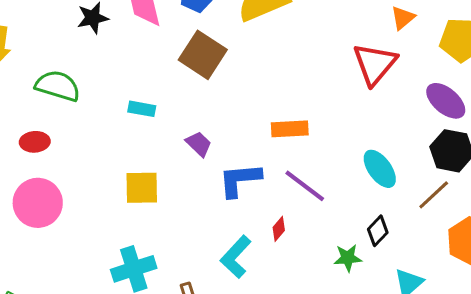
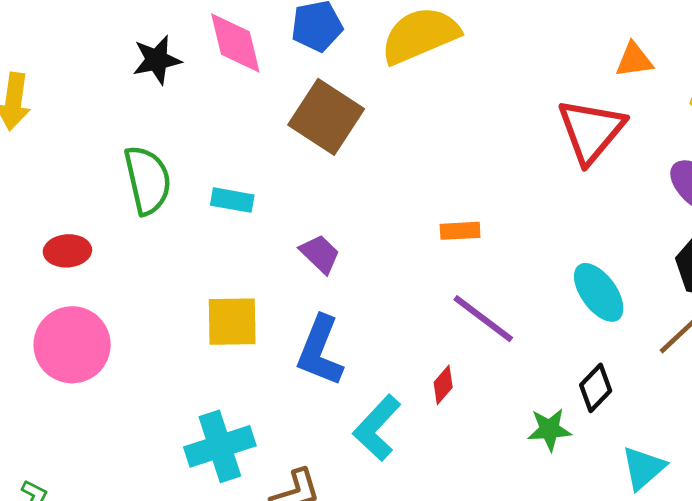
orange triangle: (403, 18) -> (634, 60), turned 32
green semicircle: (58, 86) -> (148, 180), moved, turned 60
orange rectangle: (290, 129) -> (460, 231), size x0.7
blue L-shape: (240, 180) -> (320, 351), moved, turned -63

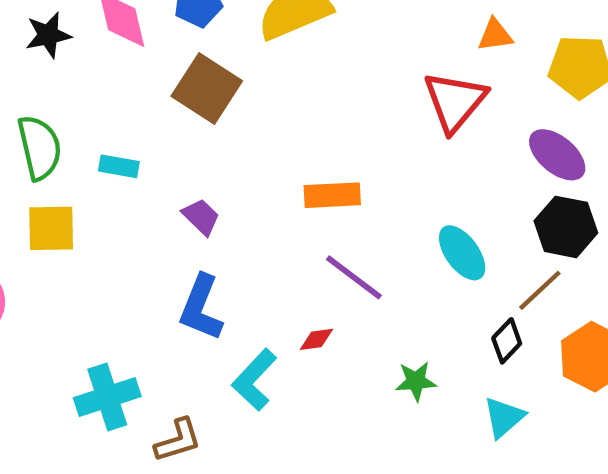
orange rectangle: (460, 231) -> (332, 195), size x1.5
yellow square: (232, 322) -> (51, 228), moved
red diamond: (443, 385) -> (316, 339), turned 42
black diamond: (596, 388) -> (507, 341), moved

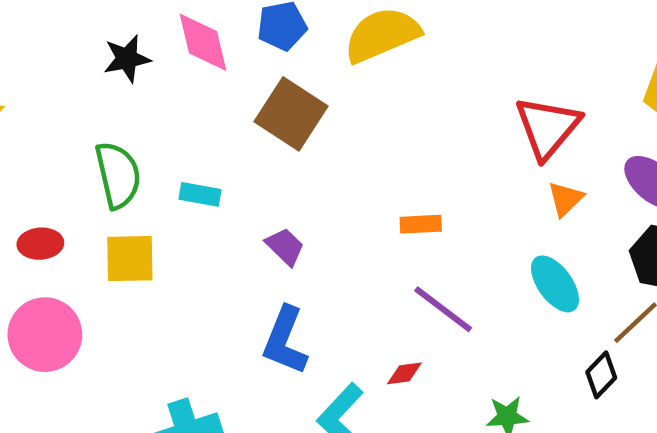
orange triangle: (495, 35) -> (565, 199), moved, turned -36
orange rectangle: (332, 195) -> (421, 224), size x0.7

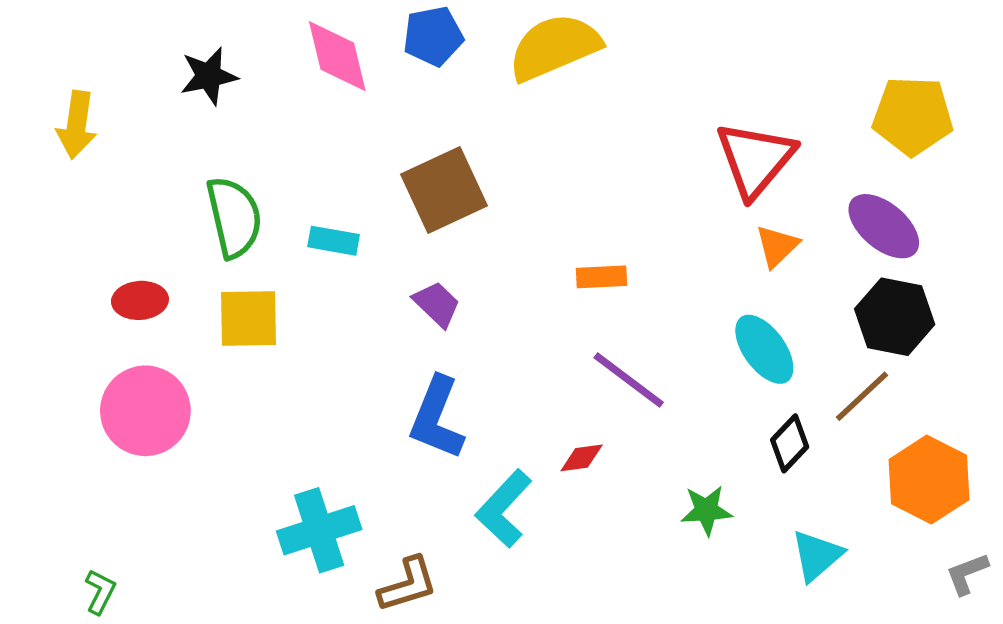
black star: (127, 59) -> (209, 76), moved
brown square: (291, 114) -> (444, 190), moved, turned 32
black diamond: (601, 375) -> (790, 443), moved

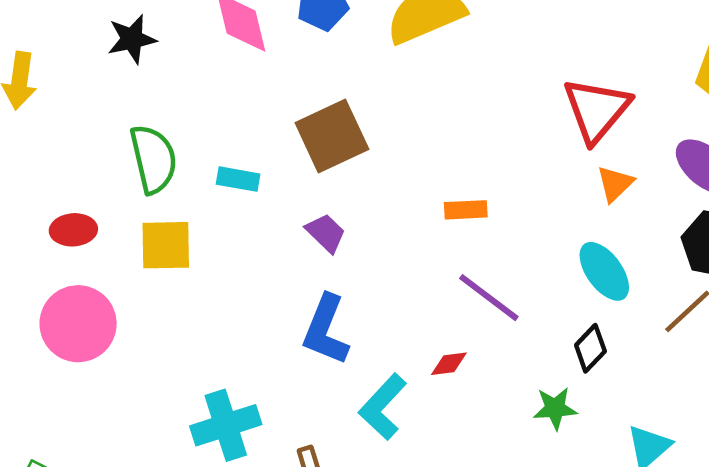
black diamond: (790, 443) -> (590, 348), moved

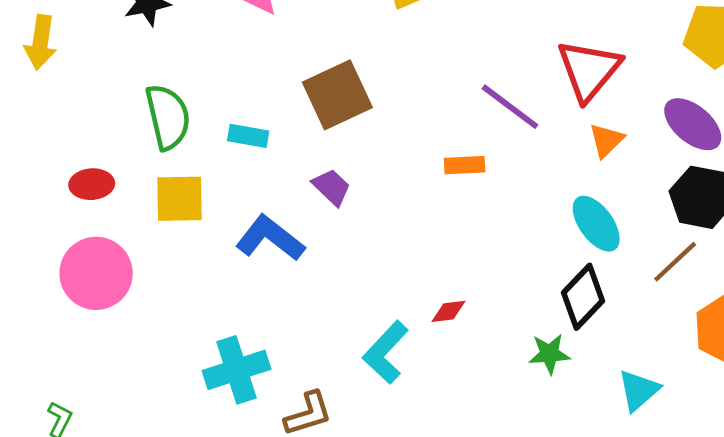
purple line: (489, 298) -> (510, 107), moved
blue L-shape: (326, 330) -> (270, 238), moved, turned 106
black diamond: (590, 348) -> (583, 297), size x1.4

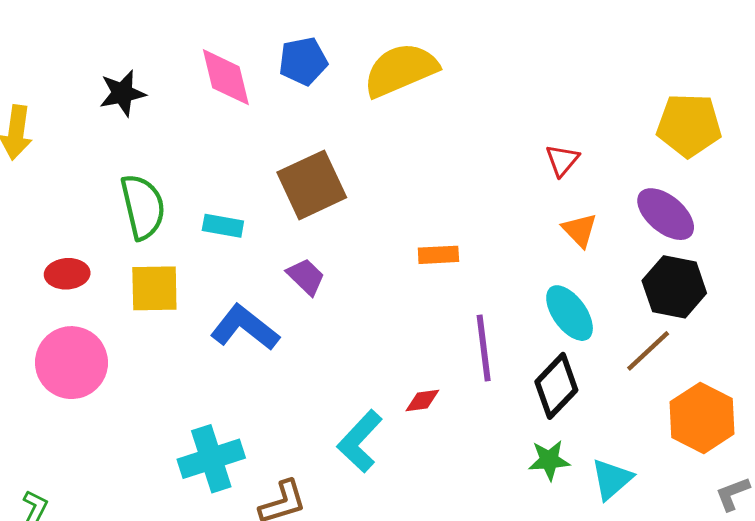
red triangle: (589, 70) -> (562, 160), size x0.5
purple line: (510, 107) -> (484, 348), moved, turned 46
orange triangle: (606, 140) -> (580, 230), turned -30
green star: (549, 354) -> (549, 460), moved

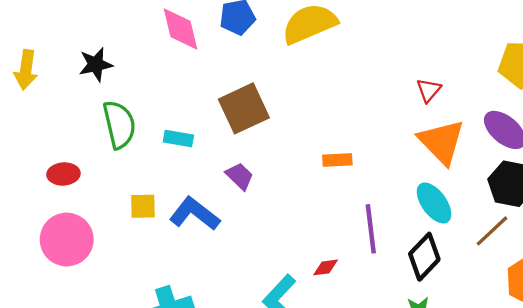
black star: (122, 93) -> (96, 64), moved
orange triangle: (580, 230) -> (442, 142), size x1.8
yellow square: (154, 288) -> (143, 206), moved, size x0.7

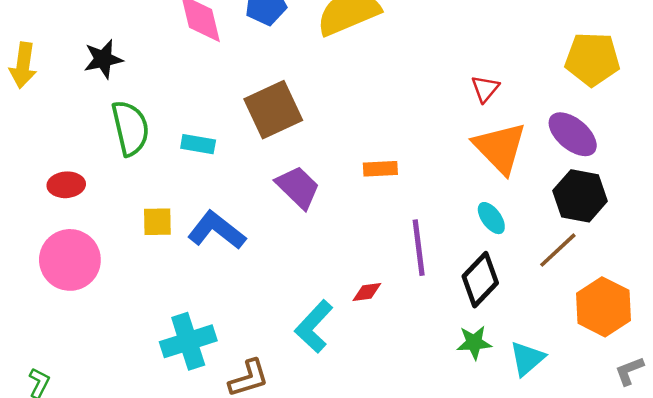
purple trapezoid: (240, 176) -> (298, 187), moved, size x1.4
cyan ellipse: (434, 203) -> (491, 218), size x0.7

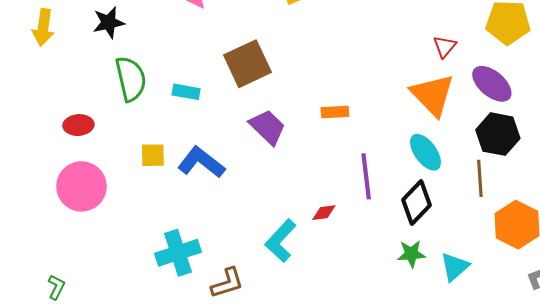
red triangle: (485, 89) -> (445, 47), moved
cyan ellipse: (491, 218) -> (425, 152), size x1.4
brown line: (558, 250) -> (480, 178), turned -51

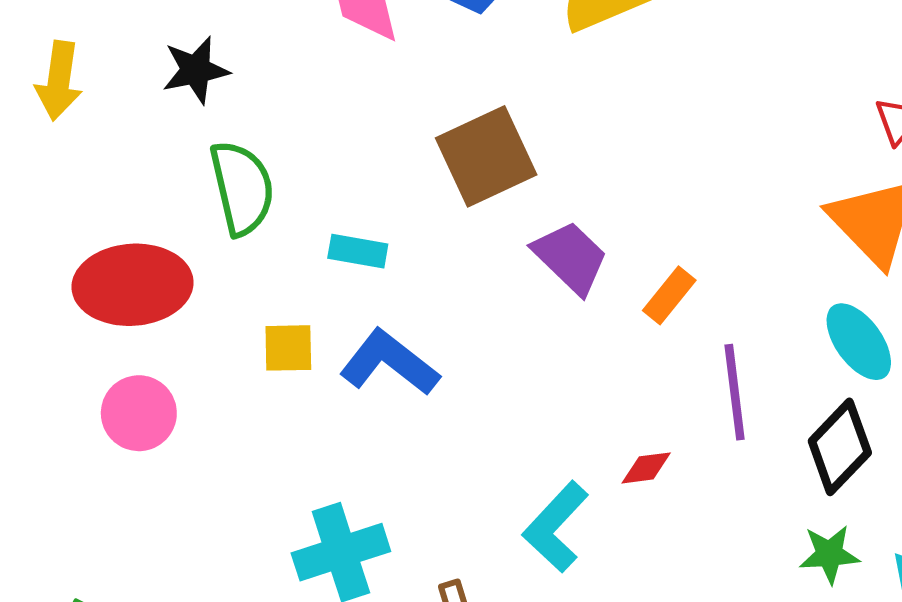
cyan rectangle: (186, 92) -> (358, 251), moved
orange rectangle: (335, 112) -> (669, 295), moved, turned -48
red ellipse: (78, 125) -> (133, 285), size x1.8
purple trapezoid: (268, 127) -> (570, 257), moved
pink circle: (81, 186) -> (139, 413), size x0.7

